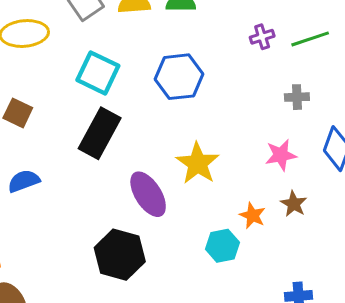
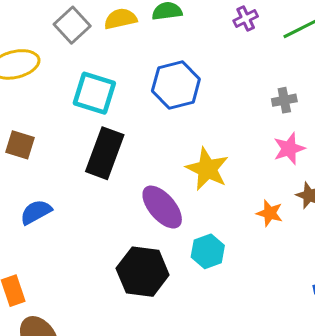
purple cross: (262, 37) -> (246, 19), moved
gray cross: (297, 97) -> (284, 100), moved
cyan hexagon: (222, 246) -> (208, 251), moved

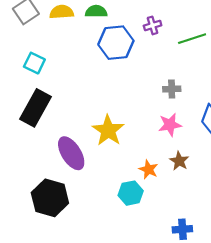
blue hexagon: (176, 85) -> (116, 43), moved
cyan square: (94, 93) -> (34, 63), size x0.7
cyan hexagon: (208, 251) -> (131, 193), moved

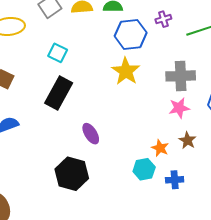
gray cross: (172, 89) -> (181, 76), size x1.8
yellow star: (108, 130) -> (126, 71), moved
purple ellipse: (71, 153) -> (91, 134), size x0.7
blue cross: (182, 229) -> (175, 180), moved

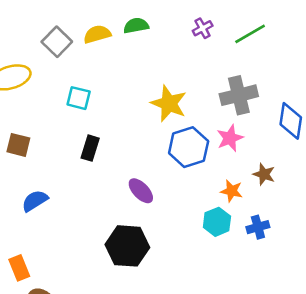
blue hexagon: (131, 34) -> (189, 147), moved
black rectangle: (59, 93) -> (90, 148), size x0.6
pink star: (179, 108) -> (230, 138), moved

